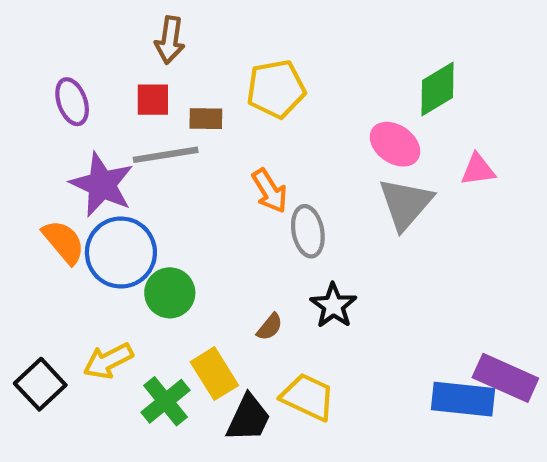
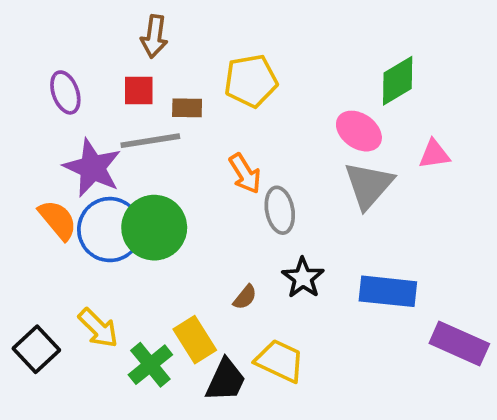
green circle: (170, 293) -> (154, 228), moved, size x1.4
yellow arrow: (108, 361) -> (98, 328), turned -108
blue rectangle: (463, 399) -> (388, 291), moved

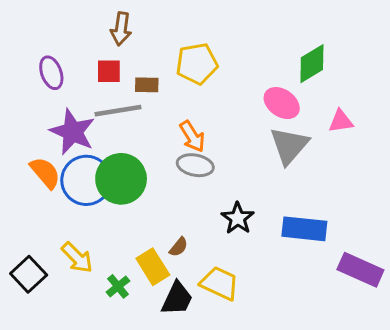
gray ellipse: (280, 210) -> (195, 165), moved, turned -68
brown semicircle: (245, 297) -> (179, 247), moved
green cross: (150, 365) -> (118, 286), size x0.7

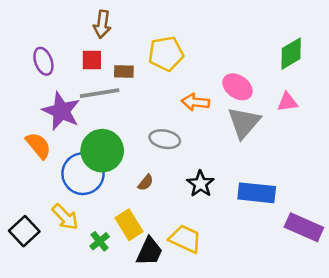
green diamond: (312, 64) -> (291, 54), moved
orange arrow: (192, 136) -> (195, 102), moved, turned 128
blue circle: (86, 180) -> (83, 174), moved
brown semicircle: (179, 247) -> (146, 183), moved

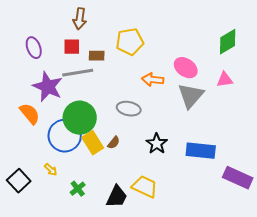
yellow arrow: (65, 217) -> (51, 170), size x0.6
yellow rectangle: (129, 225) -> (93, 143), moved

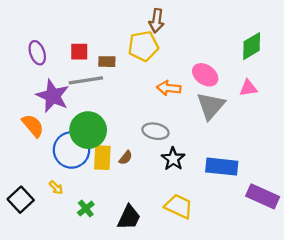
brown arrow: (80, 19) -> (157, 21), moved
gray ellipse: (129, 109) -> (155, 131), moved
yellow rectangle: (93, 143) -> (102, 158), turned 35
yellow trapezoid: (145, 187) -> (179, 206), moved

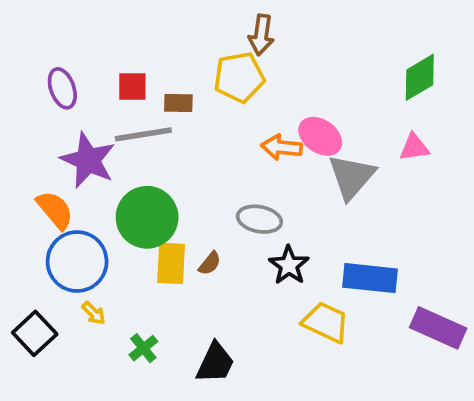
pink ellipse: (205, 75) -> (320, 136), moved
blue circle: (71, 150) -> (77, 262), moved
yellow trapezoid: (179, 206) -> (326, 322), moved

